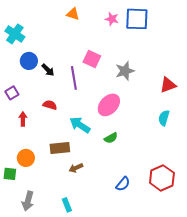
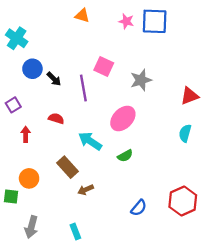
brown rectangle: (60, 148) -> (67, 167), turned 54

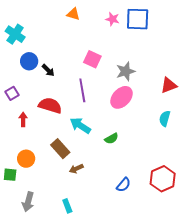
purple line: (83, 88) -> (82, 90), moved
red semicircle: (56, 118) -> (50, 105), size x1.6
pink ellipse: (123, 118) -> (121, 97), moved

